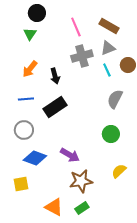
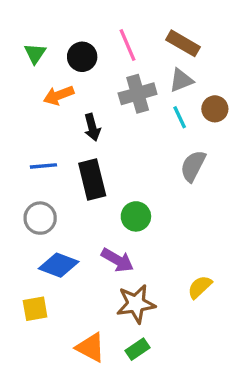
black circle: (37, 13) -> (82, 57), moved
green triangle: (30, 34) -> (35, 53), moved
orange arrow: (30, 69) -> (59, 95), moved, turned 30
black rectangle: (55, 107) -> (92, 179), turned -70
green circle: (111, 134) -> (136, 216), moved

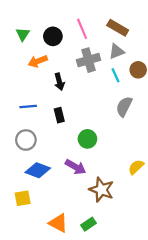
black rectangle: (92, 179) -> (59, 115), size x0.6
yellow semicircle: (200, 287) -> (136, 167), moved
brown star: (136, 304) -> (101, 190), moved, turned 30

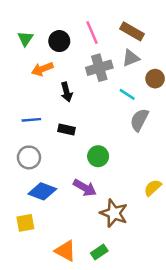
cyan line: (115, 75) -> (127, 94), moved, turned -32
black rectangle: (59, 115) -> (67, 130), turned -64

